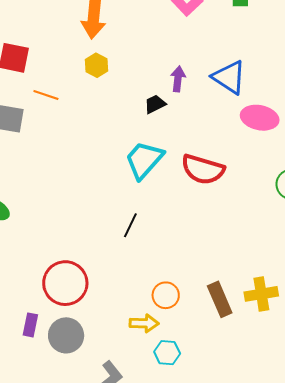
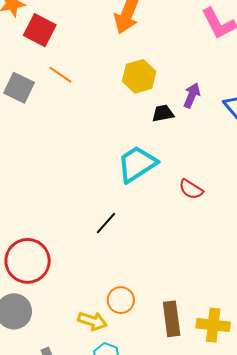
yellow hexagon: (97, 65) -> (139, 76), moved, size x1.4
red semicircle: (203, 169) -> (191, 189), size x0.6

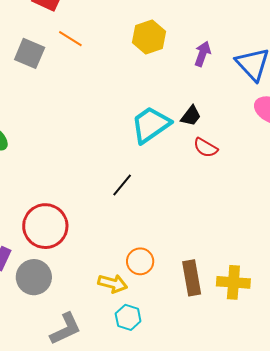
black trapezoid: (163, 113) -> (191, 116), moved, turned 140

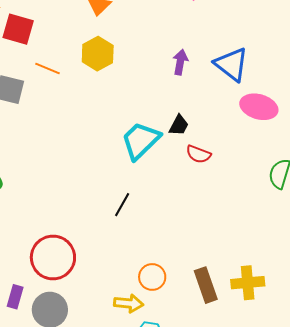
yellow hexagon: (149, 37) -> (98, 54), moved

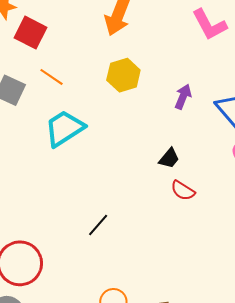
yellow hexagon: (98, 54) -> (123, 75), moved
cyan trapezoid: (141, 140) -> (64, 128), moved

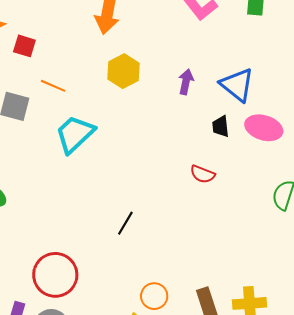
red square: (31, 33) -> (24, 46), size x0.7
black trapezoid: (169, 158) -> (221, 126), moved, turned 145

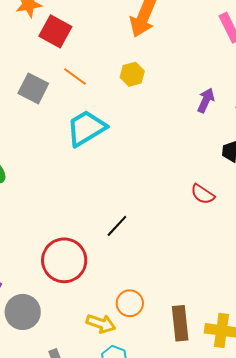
red square: (24, 46) -> (55, 31), size x1.4
yellow hexagon: (123, 71) -> (132, 74), moved, size x0.7
red circle: (55, 275) -> (64, 260), moved

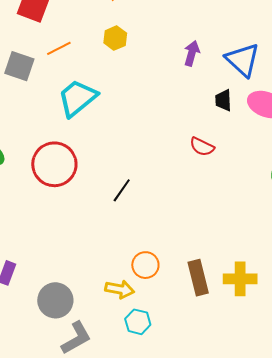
orange line: (75, 76) -> (59, 48), turned -55
red circle: (64, 260) -> (54, 164), moved
gray circle: (23, 312) -> (55, 300), moved

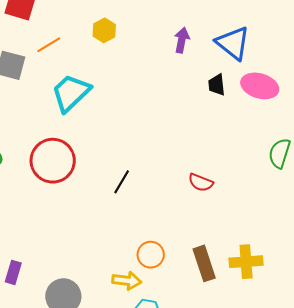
red semicircle: (202, 147) -> (201, 182), moved

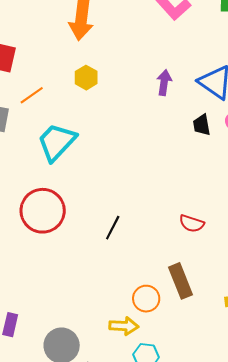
brown rectangle: (204, 263) -> (181, 281), moved

